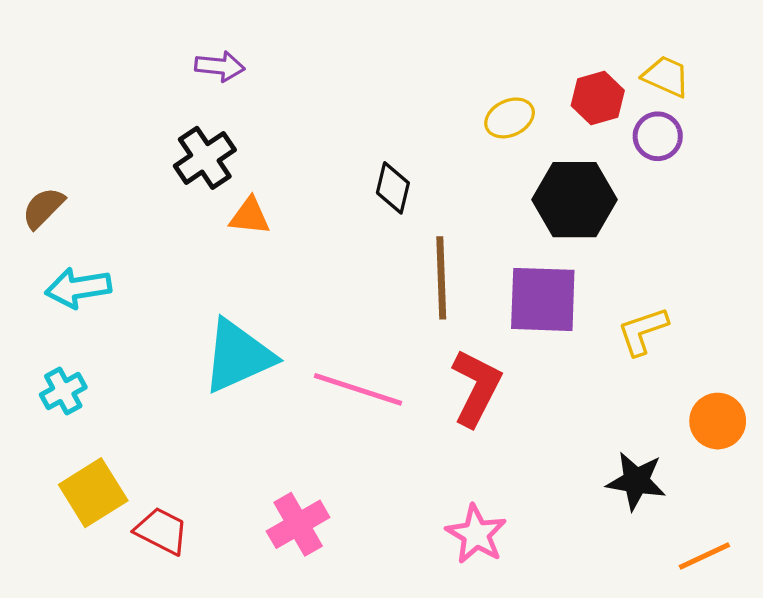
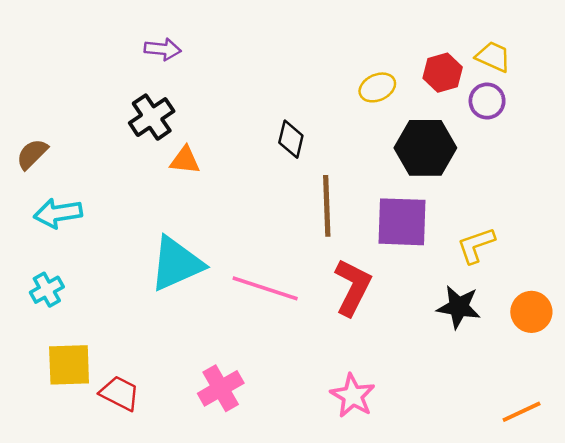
black star: (636, 481) -> (459, 307), moved
yellow square: (93, 493) -> (69, 365), turned 30

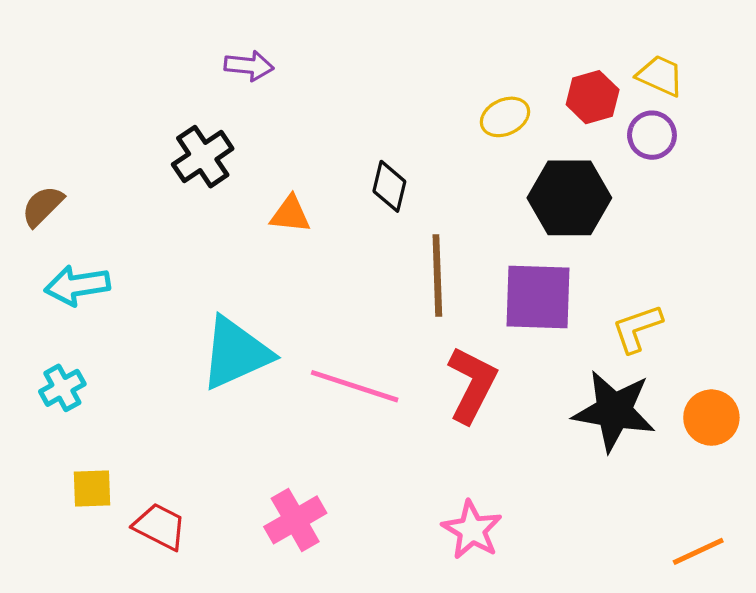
purple arrow: (163, 49) -> (249, 66), moved
orange triangle: (185, 160) -> (290, 214), moved
black star: (459, 307) -> (614, 411), size x1.4
yellow square: (69, 365) -> (92, 489), size x0.7

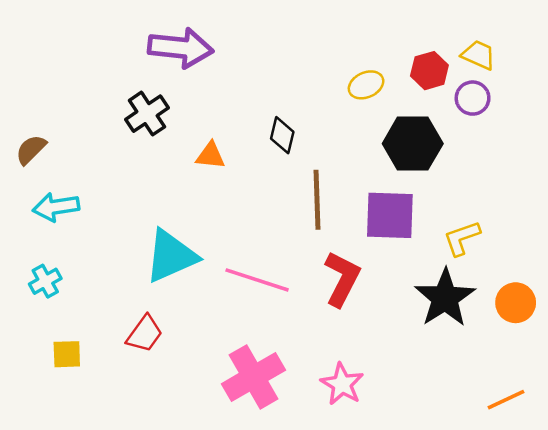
purple arrow: (249, 66) -> (181, 48), size x1.8
black star: (614, 411) -> (445, 298), turned 30
pink cross: (295, 520) -> (254, 377), moved, size x1.4
red trapezoid: (160, 527) -> (145, 334), moved, turned 99

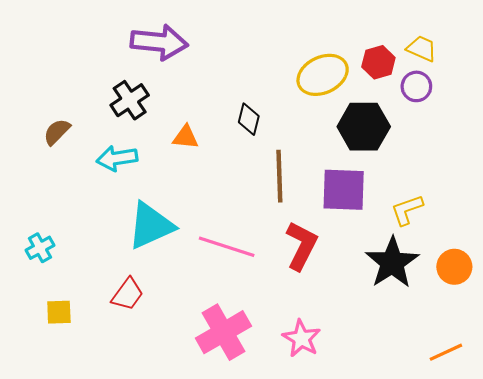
yellow ellipse: (366, 85) -> (323, 75), size x1.6
brown semicircle: (31, 150) -> (57, 132), moved
cyan arrow: (56, 207) -> (117, 158), moved

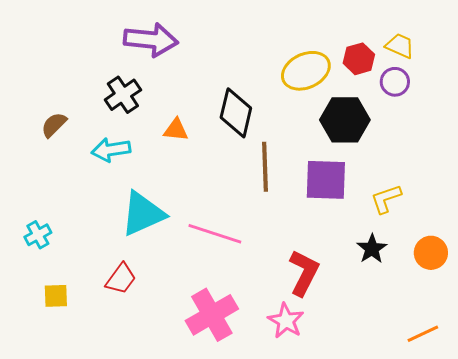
black diamond: (249, 119) -> (236, 113), size x1.6
red L-shape: (301, 246) -> (304, 273), moved
black star: (392, 263) -> (372, 249), size x0.6

